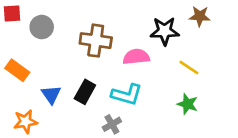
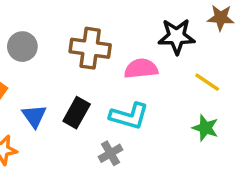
gray circle: (42, 27) -> (22, 47), moved

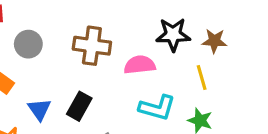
brown star: (221, 18) -> (214, 41), moved
yellow line: (207, 82) -> (202, 78), turned 40
cyan L-shape: (129, 116) -> (157, 108), moved

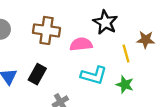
black star: (173, 35) -> (105, 22), turned 30
brown star: (214, 41) -> (146, 40), moved

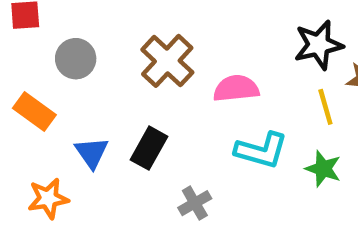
black star: (105, 22) -> (319, 45), moved, turned 30
brown cross: (47, 30) -> (167, 61), turned 35

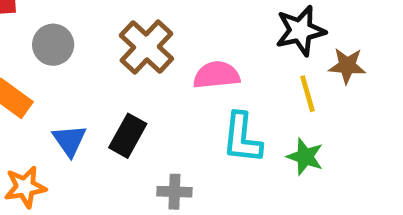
cyan L-shape: (261, 150) -> (242, 138), turned 80
gray cross: (195, 203) -> (174, 192), turned 32

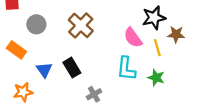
pink semicircle: (216, 75) -> (133, 38), moved, turned -120
black rectangle: (128, 136) -> (72, 68), turned -60
gray cross: (174, 192) -> (94, 94), turned -32

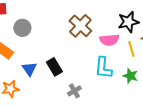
brown cross: (81, 25) -> (80, 26), moved
pink semicircle: (133, 38) -> (109, 40), turned -60

